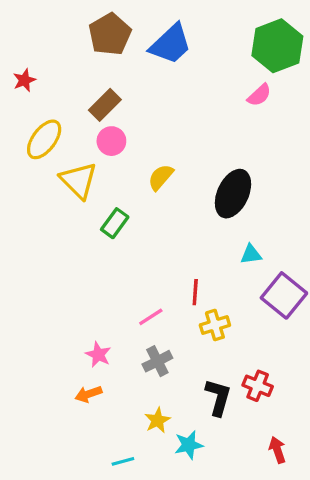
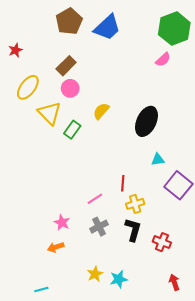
green rectangle: (115, 223) -> (72, 130), moved
black L-shape: (218, 397) -> (133, 230), moved
yellow star: (157, 420) -> (95, 274), moved
cyan line: (123, 461) -> (41, 290), moved

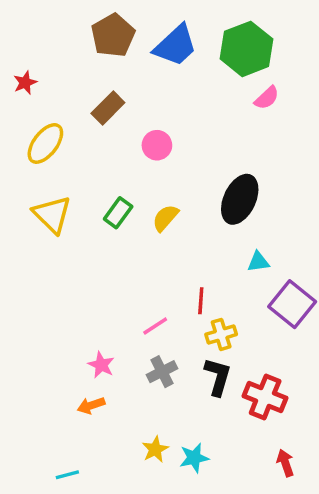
green hexagon: (174, 29) -> (246, 49), moved
pink circle: (70, 88) -> (157, 145), moved
yellow semicircle: (101, 111) -> (165, 218), moved
yellow triangle: (50, 113) -> (52, 214), moved
red cross: (162, 242) -> (265, 397), size x1.4

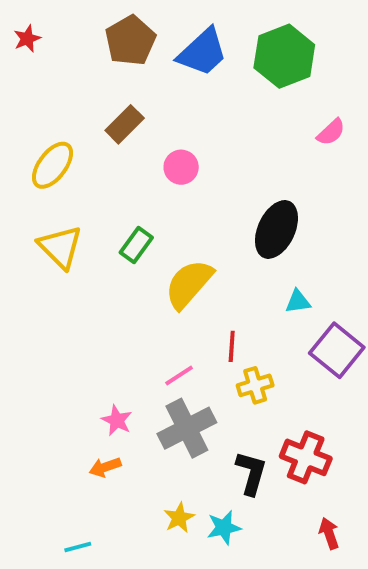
red star: (25, 83) -> (27, 39), moved
pink semicircle: (267, 98) -> (331, 132), moved
yellow semicircle: (165, 218) -> (189, 284), moved, size x1.6
gray cross: (162, 372) -> (187, 428), size x1.6
black L-shape: (218, 377) -> (251, 473), moved

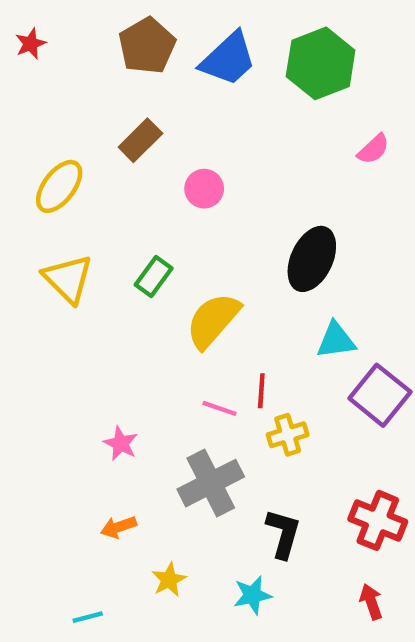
cyan triangle: (298, 302) -> (336, 340), size x1.4
pink line: (179, 376) -> (220, 408), moved, turned 52
pink star: (117, 420) -> (121, 444), moved
red cross: (306, 457) -> (378, 520), moved
yellow star: (179, 518) -> (169, 580), moved

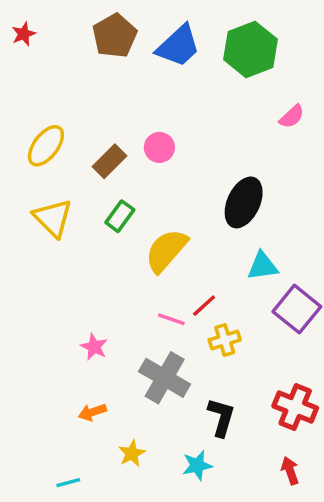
brown rectangle: (140, 140) -> (110, 161), moved
red line: (261, 391) -> (204, 306), turned 44
gray cross: (211, 483) -> (165, 378), turned -33

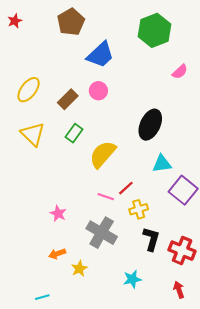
blue trapezoid: (178, 46) -> (101, 55), moved
black L-shape: (221, 417) -> (151, 239), moved
yellow star: (132, 453) -> (79, 269), moved
cyan star: (197, 465) -> (132, 279), moved

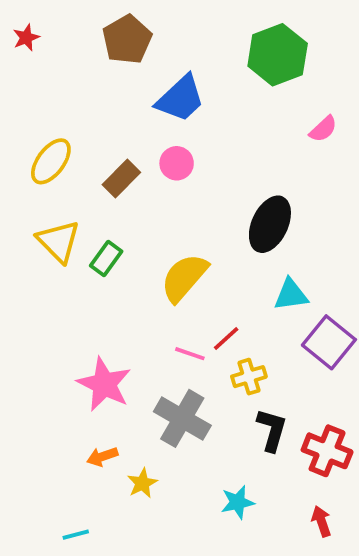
green rectangle: (74, 133) -> (106, 258), moved
pink star: (58, 214) -> (104, 384), size x1.8

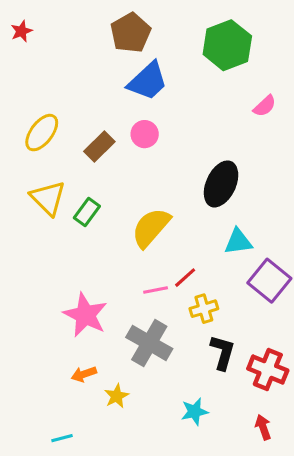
brown pentagon: (127, 39) -> (131, 33), moved
pink line: (190, 354) -> (156, 290), turned -30

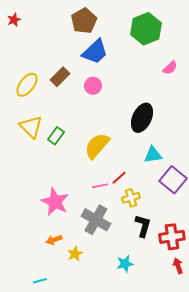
brown rectangle: (99, 147) -> (60, 77), moved
red cross: (268, 370) -> (172, 237), turned -30
red arrow: (263, 427) -> (178, 266), moved

